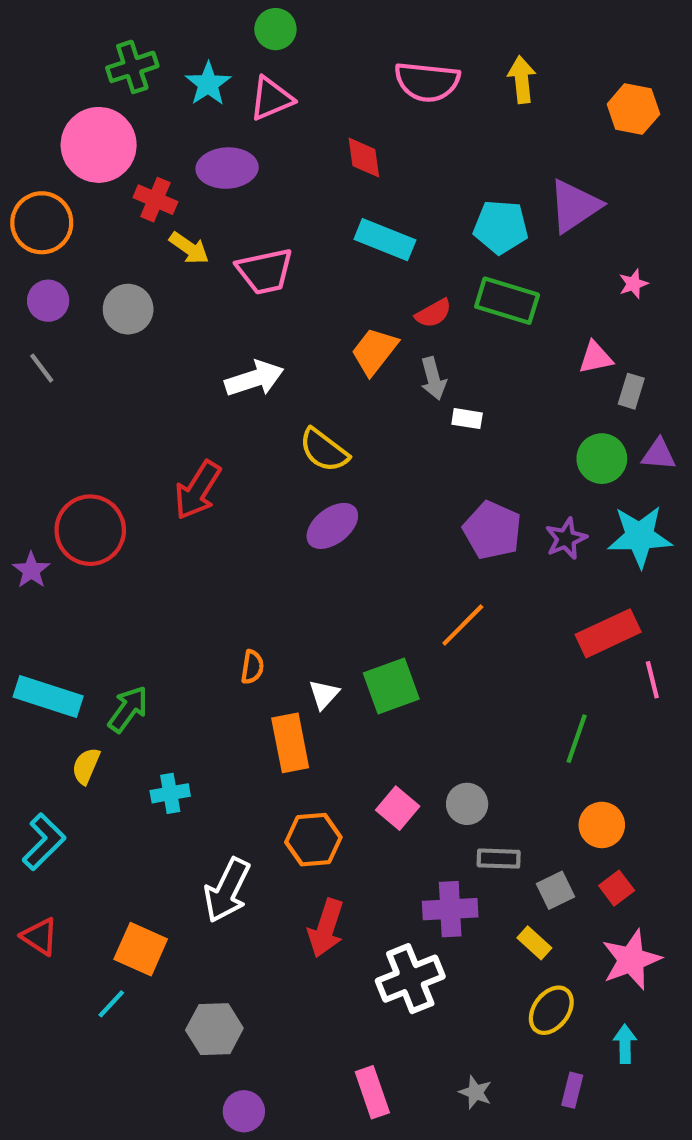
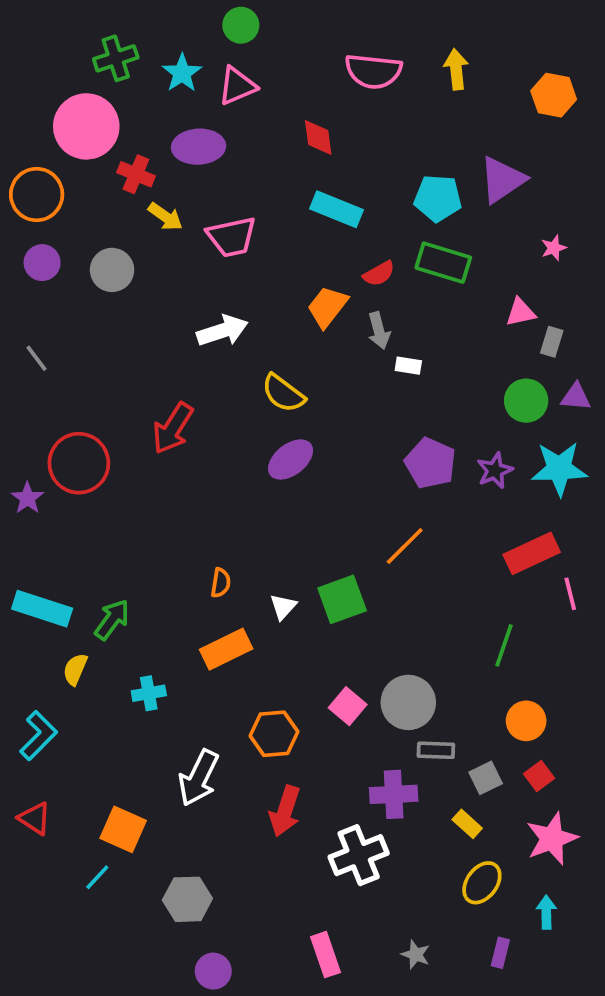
gray line: (42, 368) -> (37, 358), moved
orange rectangle: (290, 743) -> (226, 649), moved, turned 75
gray circle: (467, 804) -> (408, 702), size x1.5

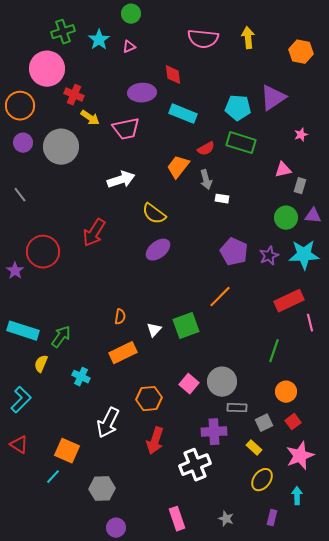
pink triangle: (237, 86) -> (129, 47), size x0.6
purple ellipse: (199, 147) -> (142, 93), moved
gray circle: (112, 270) -> (61, 147), size x1.5
cyan cross: (149, 693) -> (81, 377), turned 36

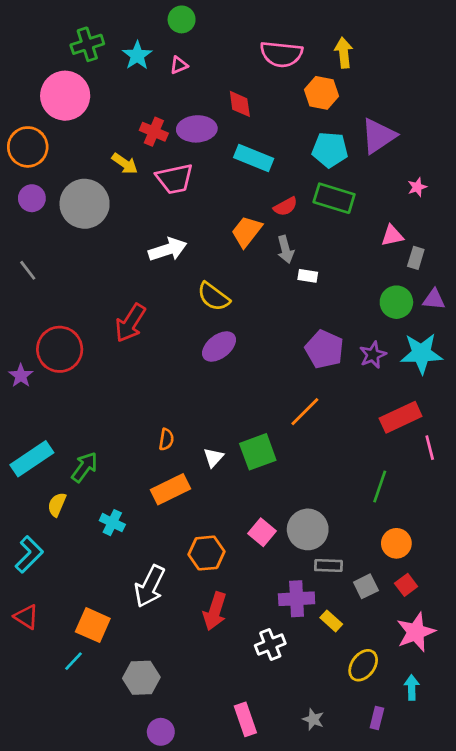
orange hexagon: (301, 52) -> (322, 93), moved
red cross: (74, 95) -> (154, 132), moved
cyan rectangle: (23, 331) -> (32, 459), turned -52
yellow rectangle: (254, 448) -> (331, 621), moved
white cross: (195, 465) -> (270, 644), size x0.7

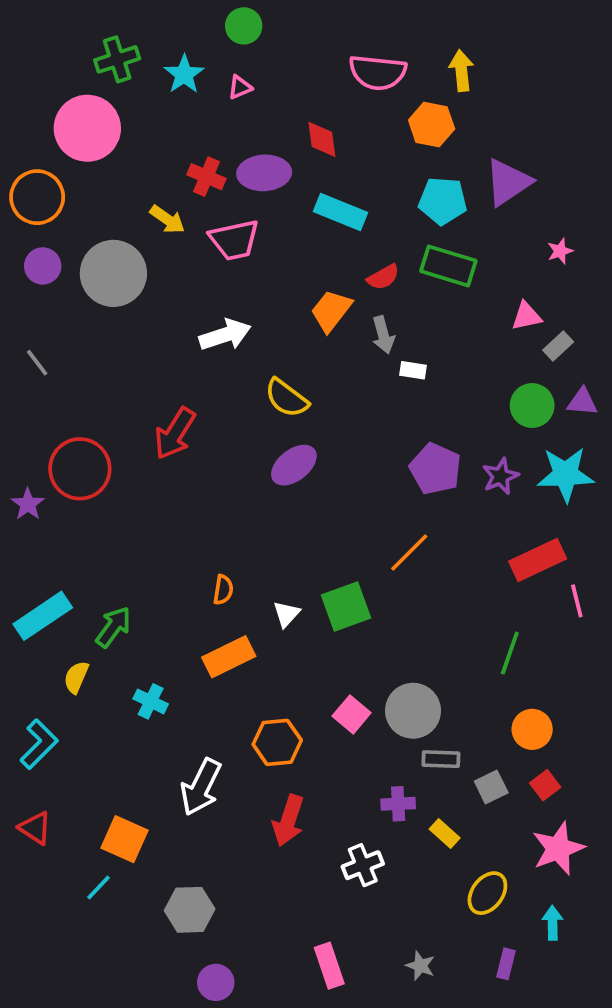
gray rectangle: (416, 258) -> (558, 346), turned 30
purple cross: (297, 599) -> (398, 804), size x0.7

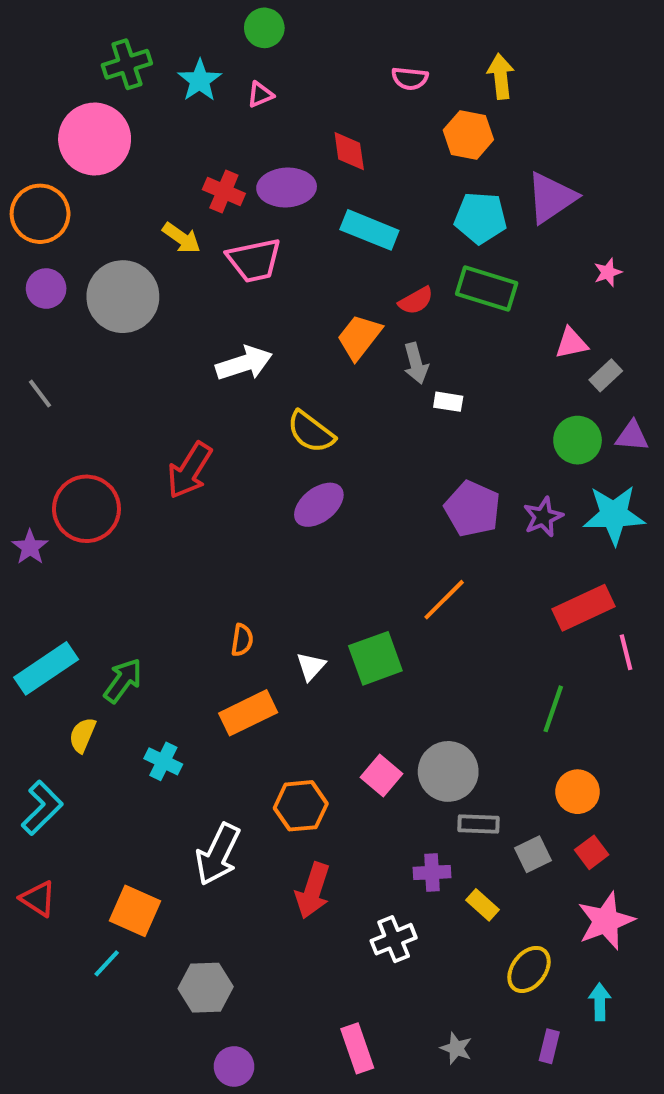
pink semicircle: (378, 72) -> (410, 78), size x0.6

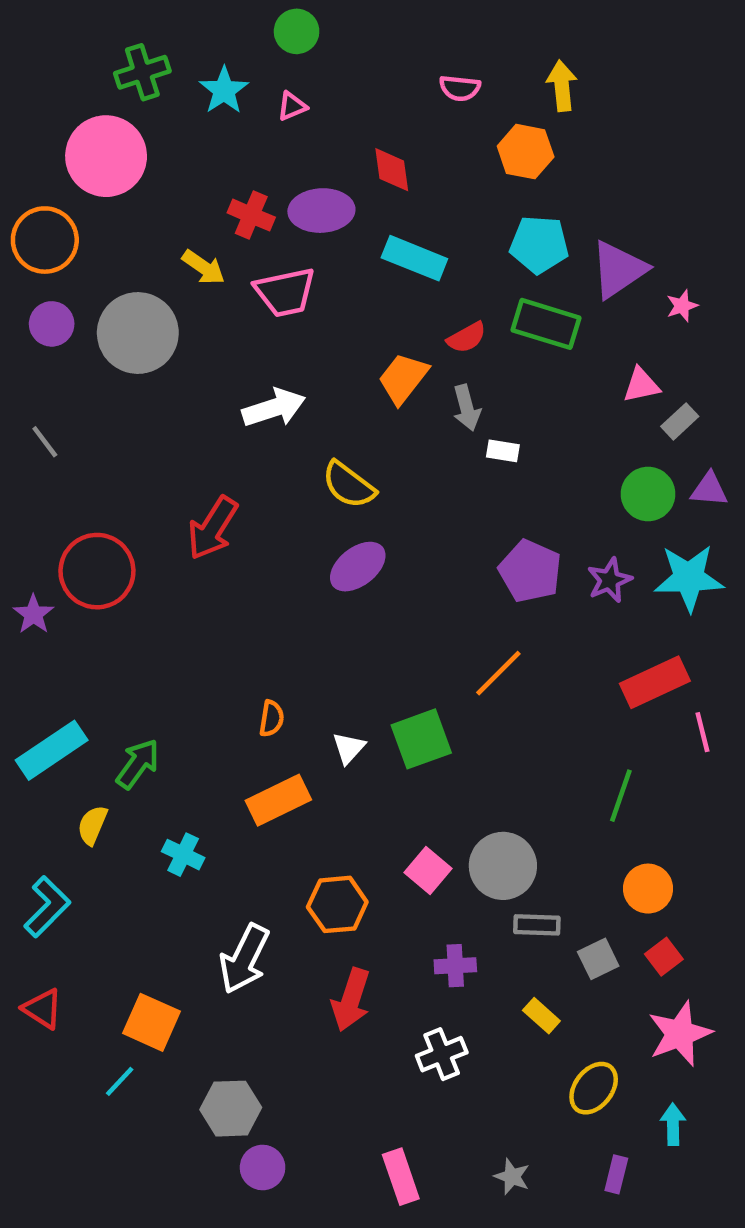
purple triangle: (551, 198) -> (619, 269), moved
purple cross: (432, 872) -> (455, 966), moved
purple circle: (234, 1066) -> (263, 1168), moved

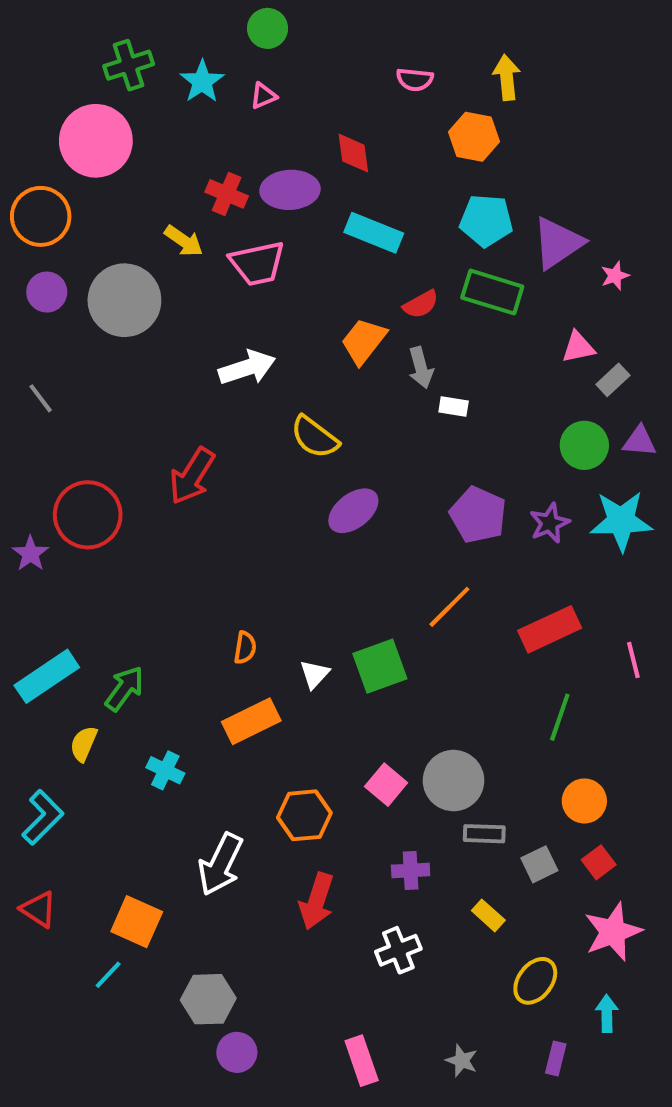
purple ellipse: (358, 567) -> (353, 511), moved
red rectangle: (655, 682) -> (550, 629), moved

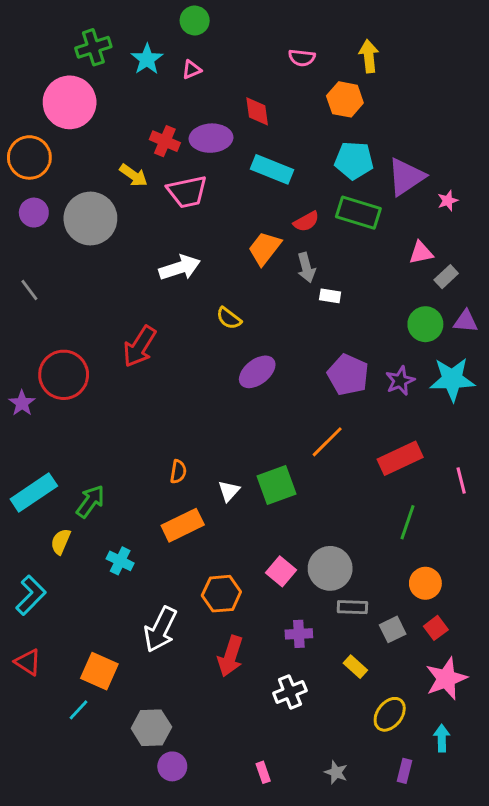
yellow semicircle: (315, 437) -> (229, 318), size x0.7
pink rectangle: (362, 1061) -> (263, 772), size x0.6

